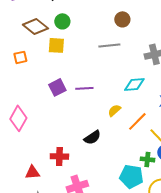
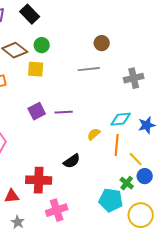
cyan diamond: (134, 84) -> (121, 119), moved
orange line: (137, 121) -> (117, 145), turned -40
red cross: (59, 156) -> (39, 180), size x1.4
green cross: (147, 159) -> (127, 183), turned 32

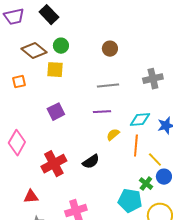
brown circle: (102, 43) -> (110, 49), moved
gray line: (89, 69) -> (108, 86), moved
purple line: (64, 112) -> (102, 112), moved
red cross: (39, 180) -> (54, 164), moved, turned -30

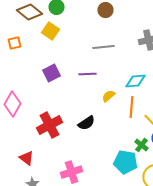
yellow square: (55, 70) -> (50, 31), turned 30
purple line: (102, 112) -> (88, 74), moved
red triangle: (31, 197) -> (26, 158), turned 42

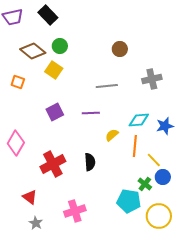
brown circle: (106, 10) -> (120, 49), moved
orange square: (14, 43) -> (18, 82), turned 32
black semicircle: (86, 123) -> (90, 162), turned -60

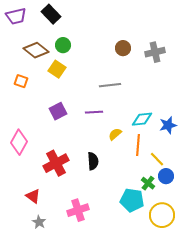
gray cross: (152, 79) -> (155, 52), moved

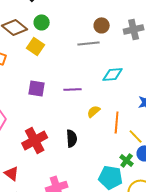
gray line: (110, 85) -> (89, 43), moved
purple square: (58, 111) -> (37, 88), turned 36
cyan diamond: (142, 119) -> (113, 74), moved

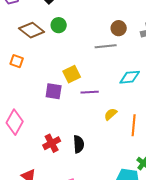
yellow square: (36, 46) -> (72, 74), moved, turned 30
black semicircle: (72, 138) -> (79, 144), moved
red cross: (35, 140) -> (52, 143), size x0.7

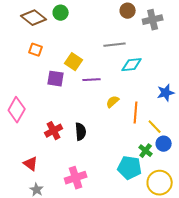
brown circle: (119, 28) -> (128, 11), moved
gray line: (106, 46) -> (115, 45), moved
orange square: (17, 61) -> (36, 50), moved
yellow square: (72, 74) -> (74, 62), turned -30

